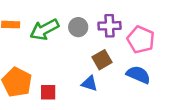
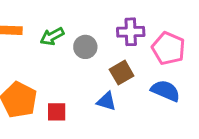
gray circle: (78, 27) -> (85, 47), moved
green arrow: (44, 30) -> (52, 36), size x0.7

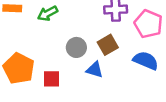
gray circle: (85, 47) -> (76, 47), moved

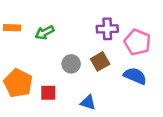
blue triangle: (95, 70) -> (88, 102), moved

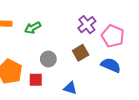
purple cross: (107, 29) -> (87, 25), turned -36
gray circle: (71, 64) -> (48, 59), moved

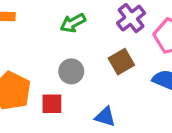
green arrow: (33, 28) -> (73, 23), moved

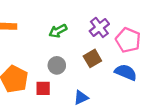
blue triangle: (105, 117) -> (81, 98), turned -42

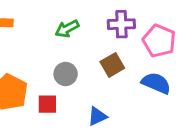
purple cross: (99, 27) -> (121, 24), turned 36

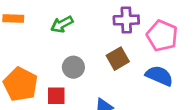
green arrow: (67, 29) -> (62, 24), moved

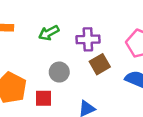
purple cross: (126, 20) -> (88, 39), moved

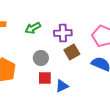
red square: (44, 98) -> (45, 78), moved

